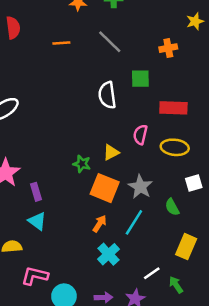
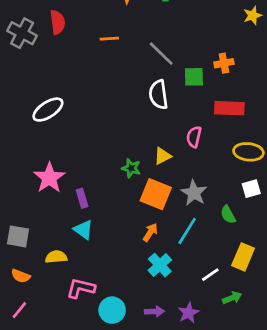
gray line: (110, 42) -> (161, 54), moved
orange cross: (168, 48) -> (224, 63), moved
yellow ellipse: (175, 147) -> (248, 152), moved
white line: (152, 273) -> (210, 275), moved
green arrow: (176, 285) -> (232, 298), turned 102

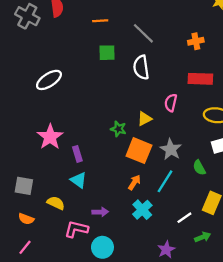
green square: (194, 77) -> (107, 53), moved
yellow semicircle: (56, 257) -> (56, 203), turned 30
purple arrow: (154, 311) -> (100, 212), moved

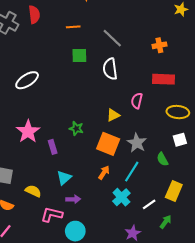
green star: (118, 129) -> (76, 128), moved
cyan triangle: (79, 180) -> (64, 178), moved, turned 42
cyan cross: (142, 210) -> (121, 197), moved
green arrow: (203, 237) -> (166, 222), turned -32

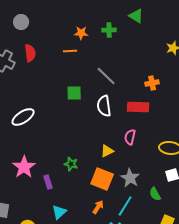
orange line: (73, 27) -> (70, 51), moved
red rectangle: (163, 79) -> (138, 107), moved

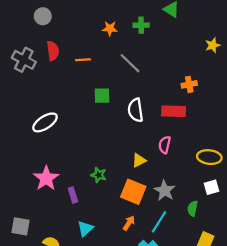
orange line: (70, 51) -> (83, 60), moved
gray line: (106, 76) -> (130, 63), moved
green semicircle: (155, 194) -> (193, 208), turned 40

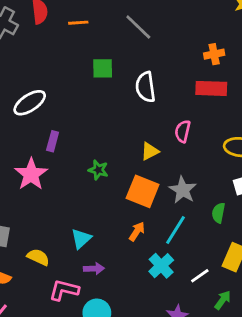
red rectangle: (174, 111) -> (211, 88), moved
purple rectangle: (73, 195) -> (53, 141), moved, turned 32

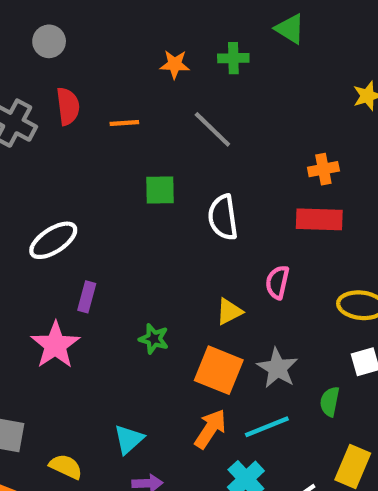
cyan line: (175, 230) -> (267, 427), turned 36
orange arrow: (137, 231) -> (210, 429), size x1.4

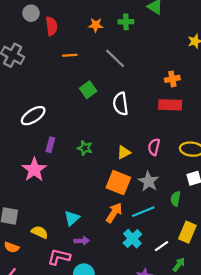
red semicircle: (68, 106) -> (51, 26), moved
green square: (160, 190) -> (88, 90), turned -35
pink semicircle: (277, 282) -> (154, 147), moved
green star: (154, 339) -> (85, 148), moved

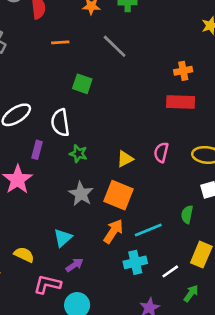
green square: (88, 90) -> (82, 84), turned -35
white semicircle: (121, 104) -> (60, 123), moved
gray star: (149, 181) -> (81, 194), moved
cyan cross: (132, 239) -> (135, 262), turned 30
purple arrow: (82, 241) -> (74, 265), turned -32

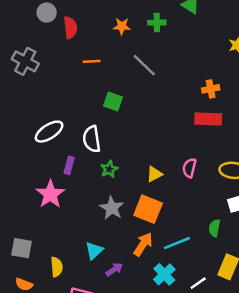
green star: (78, 154) -> (109, 169), turned 30
yellow semicircle: (24, 255) -> (57, 267), turned 60
cyan cross: (135, 262) -> (164, 274), turned -30
purple arrow: (74, 265) -> (114, 269), moved

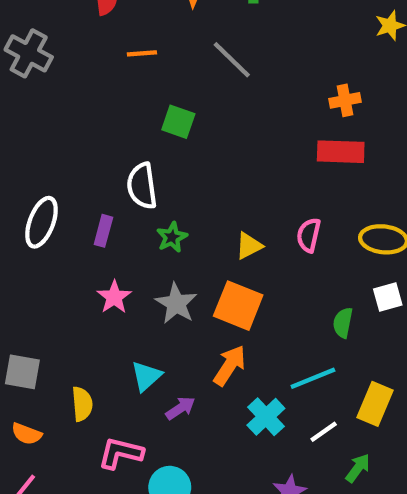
white ellipse: (49, 132) -> (41, 222), moved, turned -36
pink star: (50, 194) -> (114, 297), moved, size x0.7
green semicircle: (214, 228) -> (343, 323), moved
cyan line: (177, 243) -> (313, 378), moved

